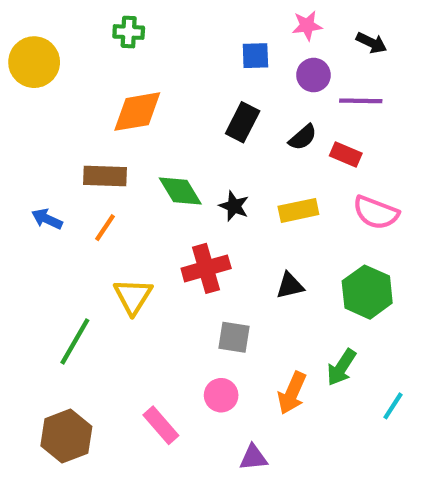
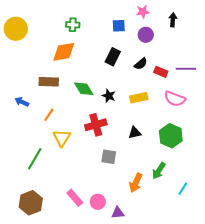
green cross: (129, 32) -> (73, 25), moved
black arrow: (372, 43) -> (173, 20), turned -112
purple line: (361, 101) -> (186, 69), moved
orange line: (105, 228) -> (49, 115), moved
pink circle: (221, 395) -> (98, 202), moved

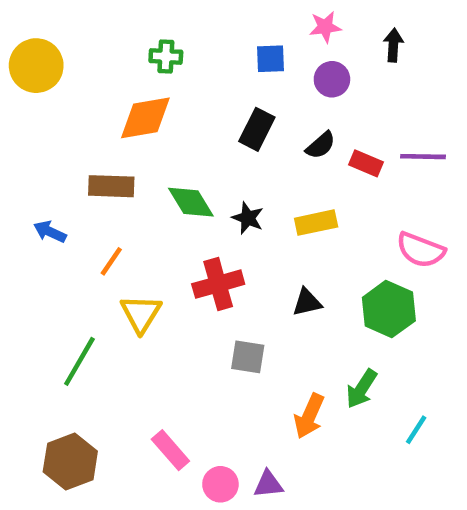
pink semicircle: (175, 99) -> (421, 250), moved
pink circle: (98, 202) -> (220, 484), moved

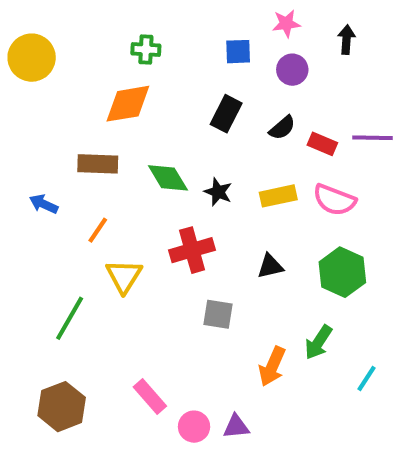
pink semicircle: (421, 250) -> (334, 200), moved

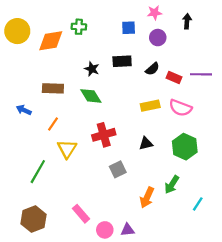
orange diamond: (128, 104) -> (51, 41), moved
black rectangle: (226, 114) -> (122, 61), turned 60
black star: (218, 192) -> (92, 69), moved
gray square: (218, 314) -> (118, 169), turned -35

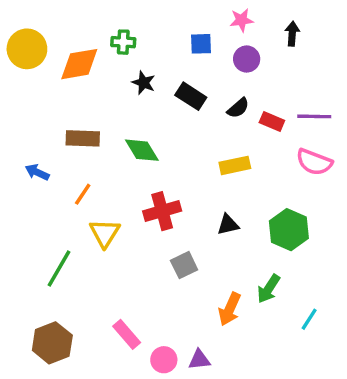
black rectangle: (122, 61) -> (191, 96), turned 36
black star: (92, 69) -> (144, 83), moved
pink semicircle: (180, 108) -> (314, 162), moved

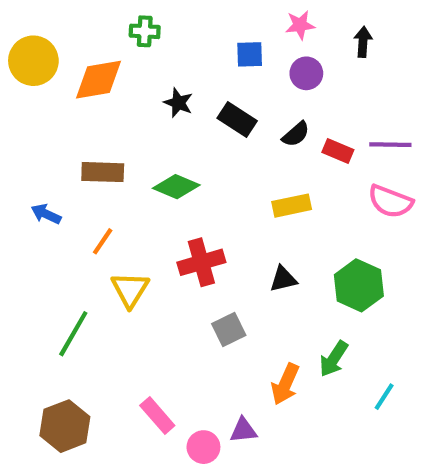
green cross: (123, 42) -> (145, 31), moved
green diamond: (142, 150) -> (176, 187), turned -36
purple triangle: (199, 360) -> (243, 430), moved

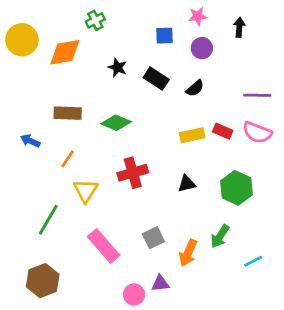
green cross: (145, 31) -> (95, 20), turned -30
red rectangle: (338, 151) -> (223, 131), moved
gray square: (229, 329) -> (153, 238), moved
cyan line: (384, 397) -> (253, 261), turned 30
pink rectangle: (157, 416) -> (104, 246), moved, size x1.4

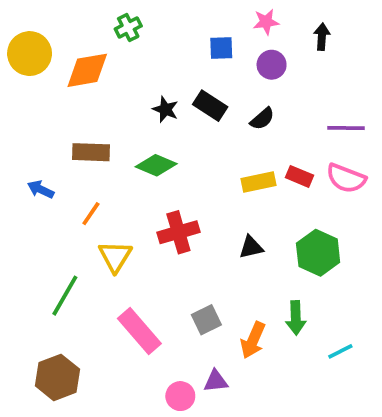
black star: (117, 67) -> (165, 109), moved
green arrow: (220, 236) -> (296, 318), turned -35

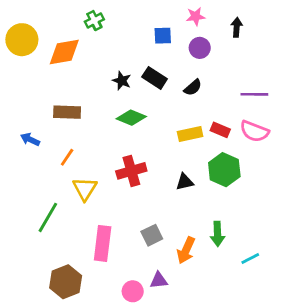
green diamond: (156, 165) -> (131, 118), moved
green hexagon: (318, 253) -> (224, 170), moved
pink rectangle: (139, 331) -> (103, 243), turned 48
brown hexagon: (57, 377) -> (66, 282), moved

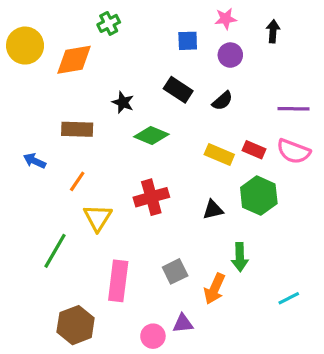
black star: (122, 81) -> (123, 102), moved
yellow rectangle: (190, 134) -> (219, 155), turned 35
green arrow: (217, 234) -> (240, 257), moved

